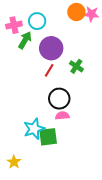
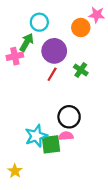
orange circle: (76, 12) -> (81, 28), moved
pink cross: (14, 25) -> (15, 56), moved
black circle: (59, 99) -> (69, 117), moved
pink semicircle: (62, 116) -> (66, 136), moved

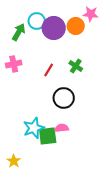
green arrow: (27, 42) -> (19, 32), moved
purple circle: (54, 51) -> (54, 28), moved
pink cross: (15, 56) -> (14, 64), moved
black circle: (69, 117) -> (64, 98), moved

